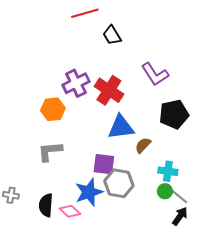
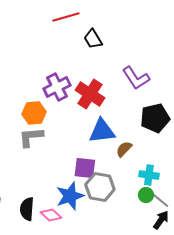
gray L-shape: (50, 151) -> (31, 137), moved

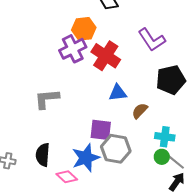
orange hexagon: (34, 113) -> (84, 29), moved
blue triangle: (102, 131) -> (118, 93), size x0.7
black semicircle: (27, 209) -> (43, 155), moved

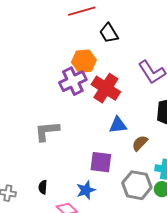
gray hexagon: (116, 149) -> (137, 185), moved
black semicircle: (43, 155) -> (43, 187), size x0.6
blue star: (86, 158) -> (86, 190), size x0.7

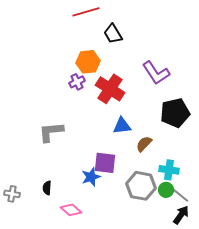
purple cross: (73, 81) -> (77, 82), size x0.6
blue star: (86, 190) -> (91, 177), moved

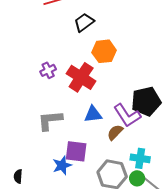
black trapezoid: (113, 34) -> (84, 22), turned 85
orange hexagon: (88, 62) -> (104, 51), moved
purple L-shape: (156, 73) -> (127, 115), moved
gray L-shape: (51, 132) -> (50, 120), moved

